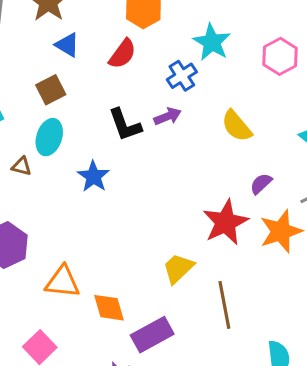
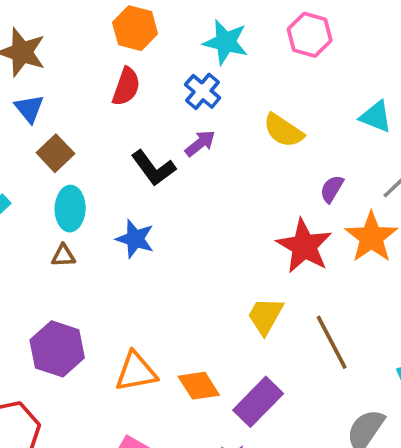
blue triangle: (67, 45) -> (29, 109), moved, turned 36
brown triangle: (22, 166) -> (63, 256), moved

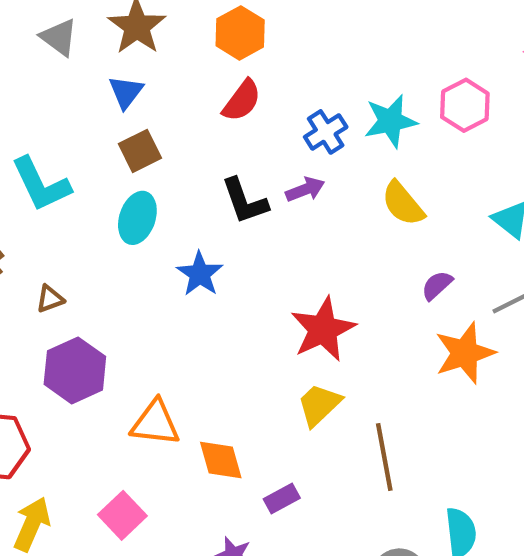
orange hexagon: (135, 28) -> (240, 33), moved
cyan star: (226, 42) -> (391, 121), moved, turned 30
red star: (304, 246) -> (323, 329), moved
brown triangle: (63, 256) -> (50, 299), moved, turned -35
purple rectangle: (258, 402) -> (282, 498), size x0.6

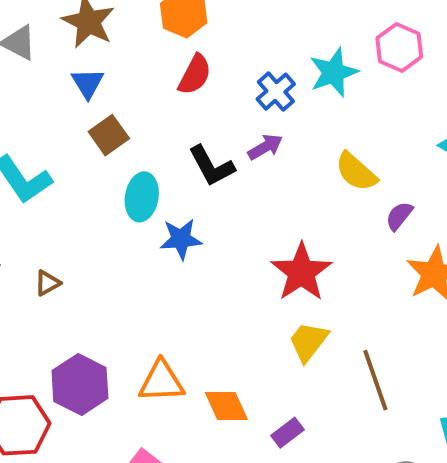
yellow semicircle: (403, 204) -> (356, 172), moved
cyan ellipse: (137, 218) -> (142, 197), moved
blue star: (200, 274) -> (181, 239), turned -30
purple hexagon: (75, 370) -> (80, 384), moved

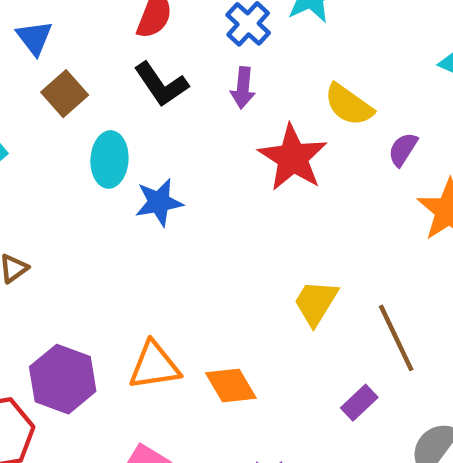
purple arrow: (265, 147) -> (243, 88), turned 132
black L-shape: (211, 166) -> (161, 84), moved
red star: (301, 272) -> (293, 158), moved
purple rectangle: (288, 433) -> (359, 403), moved

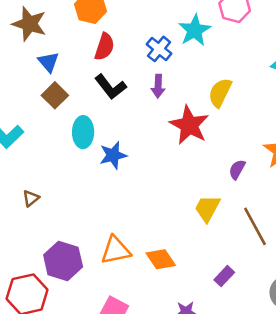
blue triangle: (34, 38) -> (48, 62), moved
yellow semicircle: (349, 105) -> (220, 93), turned 84
purple semicircle: (403, 149) -> (237, 169), moved
purple rectangle: (359, 403) -> (224, 276), moved

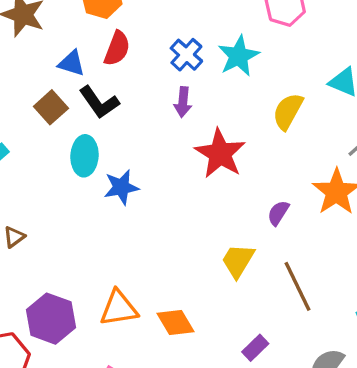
cyan star: (195, 30) -> (239, 56), moved
blue triangle: (48, 62) -> (72, 63), moved, turned -35
black L-shape: (111, 87) -> (99, 102), moved
yellow semicircle: (220, 93) -> (288, 111), moved

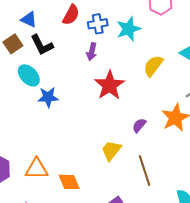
red semicircle: (117, 48) -> (71, 15), moved
blue cross: (186, 55) -> (98, 24), turned 30
cyan ellipse: (84, 156) -> (29, 75), turned -55

